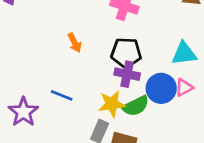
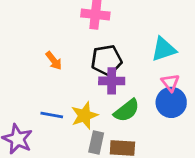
pink triangle: (184, 87) -> (170, 83), turned -30
blue circle: (161, 88) -> (171, 102), moved
yellow star: (112, 104) -> (84, 115), moved

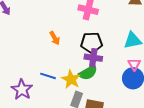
green semicircle: (127, 111) -> (88, 73), moved
yellow star: (84, 115) -> (71, 79), turned -30

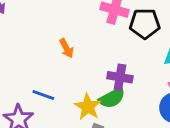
black pentagon: (92, 43) -> (145, 24), moved
blue line: (48, 76) -> (43, 95), moved

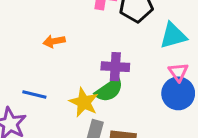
orange arrow: (66, 48) -> (54, 41), turned 114

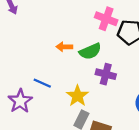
green semicircle: (109, 90) -> (90, 51), moved

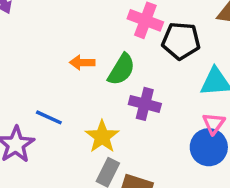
green semicircle: (90, 51) -> (121, 69), turned -35

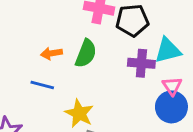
purple cross: (145, 104) -> (141, 63), moved
blue line: (49, 117) -> (42, 85), moved

